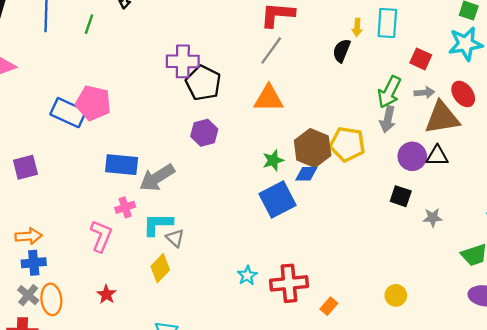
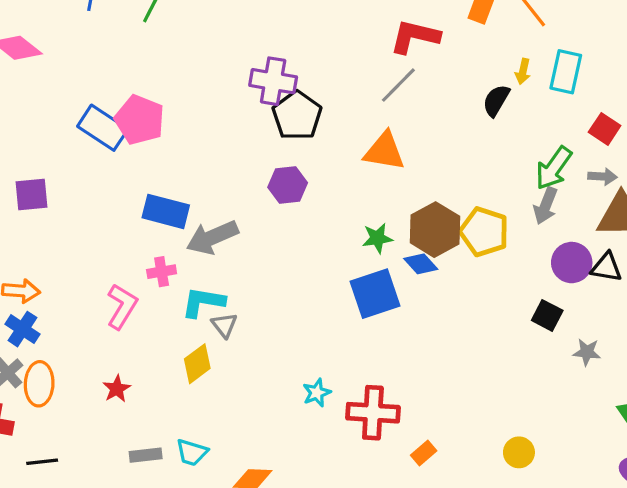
blue diamond: (306, 174) -> (421, 264), turned 40
blue cross: (34, 263) -> (22, 329), turned 30

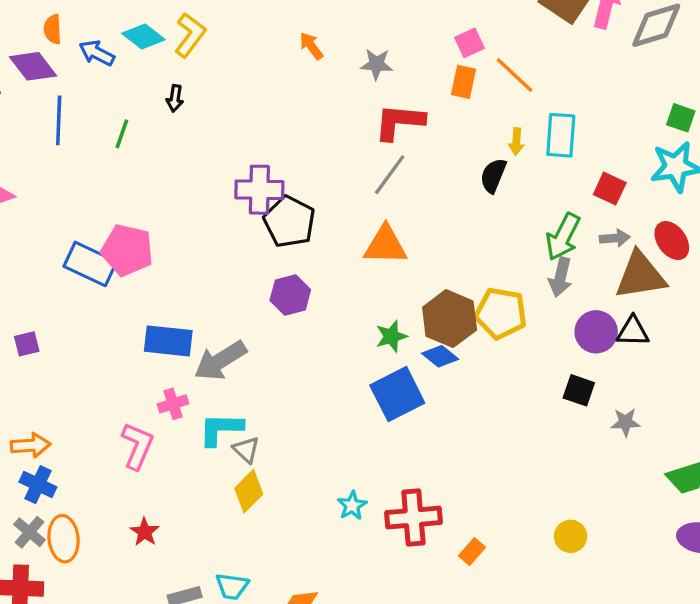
purple square: (32, 194) -> (27, 344), size x0.7
yellow diamond: (197, 364) -> (249, 491), moved

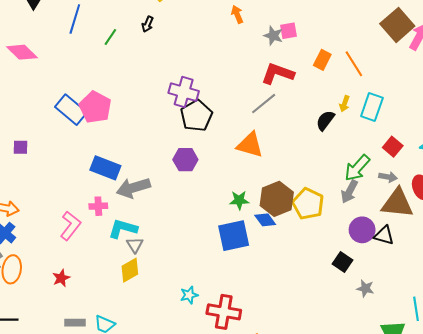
pink square: (469, 43) -> (289, 31), moved

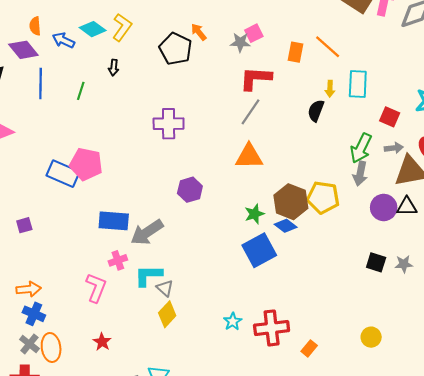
black pentagon: (196, 116) -> (176, 49), moved
black square: (343, 262) -> (376, 262), moved

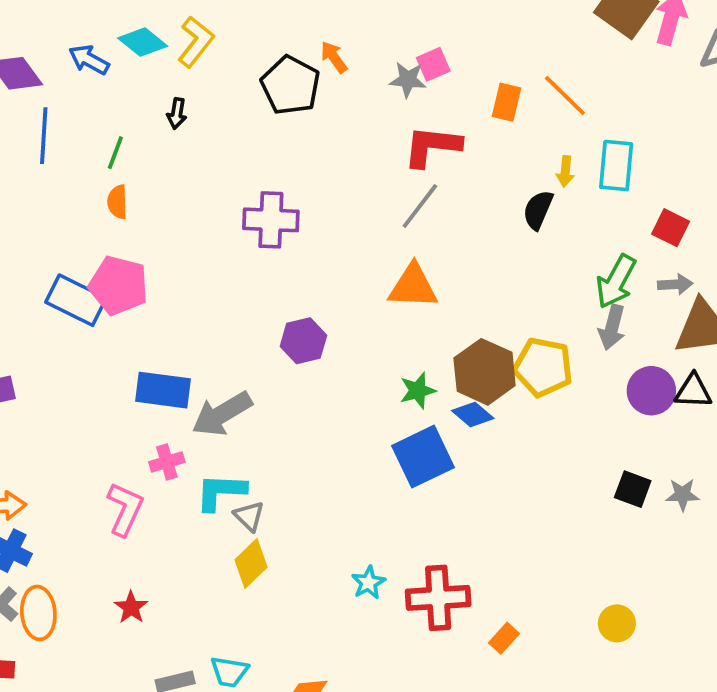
orange semicircle: (35, 26) -> (117, 202), moved

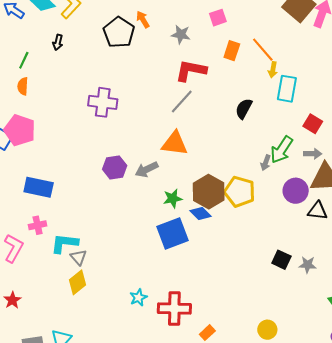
pink square: (433, 64) -> (218, 18), moved
yellow arrow: (565, 172) -> (273, 70), moved
gray arrow: (612, 327) -> (266, 163), moved, size x0.7
purple circle: (651, 391) -> (296, 191), moved
gray arrow: (222, 414) -> (147, 169), moved, size x0.7

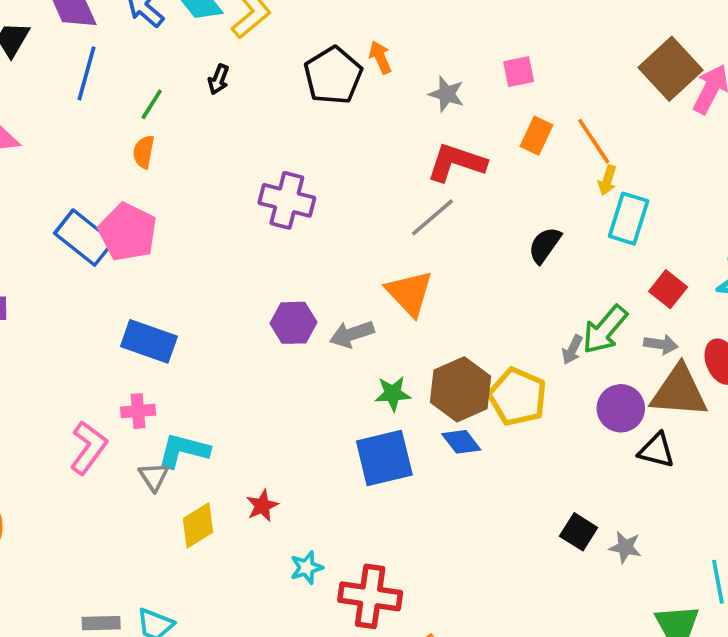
orange triangle: (175, 143) -> (410, 293), turned 32
blue diamond: (201, 214) -> (461, 442), moved
gray triangle: (78, 257) -> (154, 477), moved
red star: (12, 300) -> (262, 506), moved

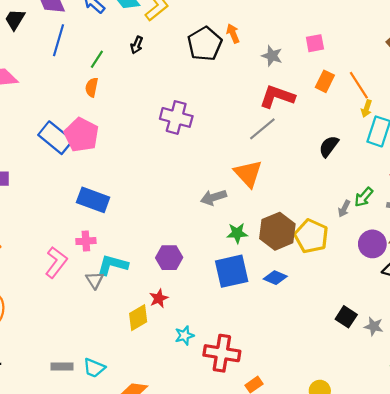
purple hexagon: (293, 323) -> (169, 258), moved
green arrow: (605, 330) -> (364, 197), size x0.7
blue diamond: (461, 442) -> (275, 278), moved, turned -30
yellow diamond: (198, 525) -> (138, 318), moved

